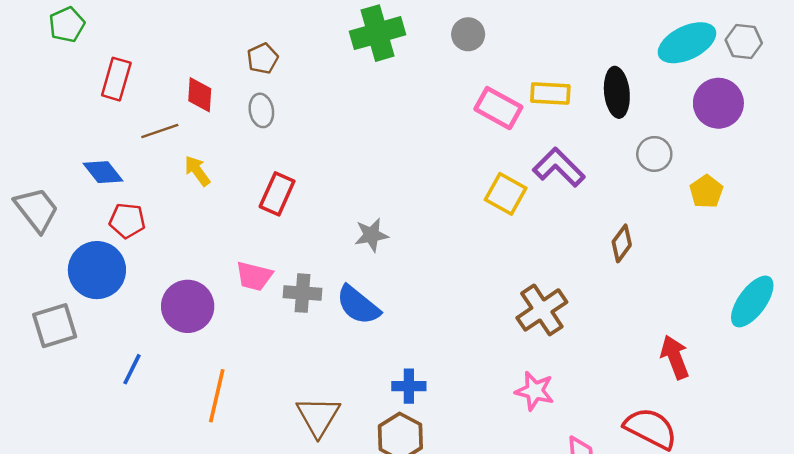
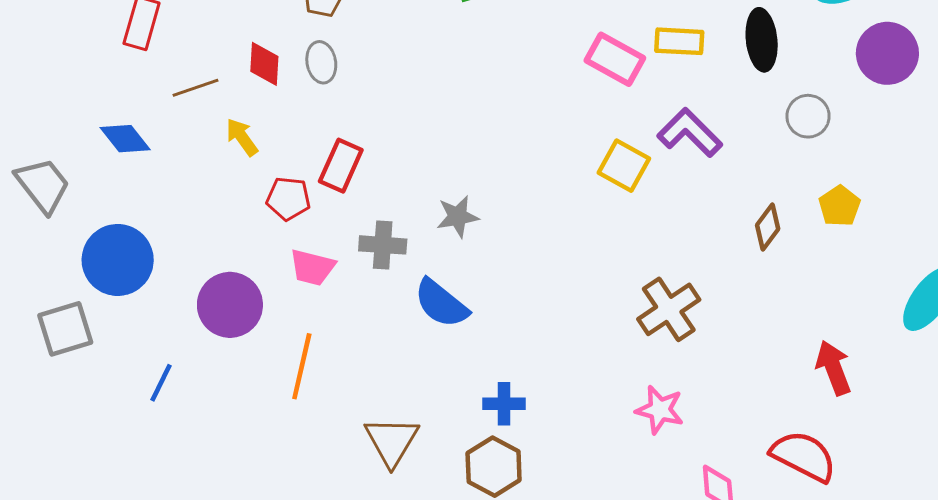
red diamond: (200, 95) -> (264, 64), moved
yellow pentagon: (706, 191) -> (839, 206), moved
red pentagon: (127, 220) -> (288, 199), moved
gray cross: (302, 293) -> (383, 245), moved
orange line: (217, 396) -> (302, 366), moved

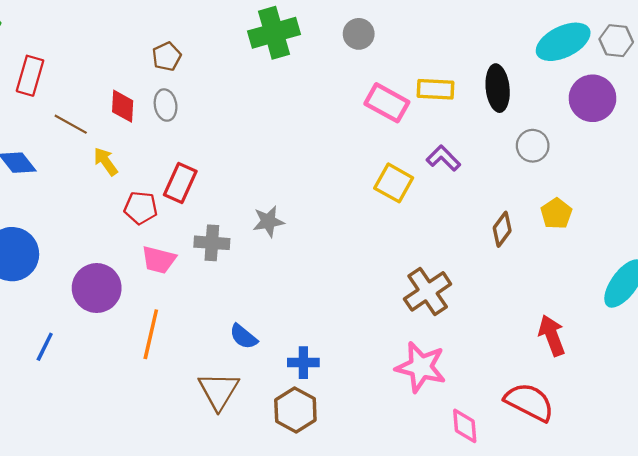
brown line: (196, 88) -> (71, 124), turned 48
purple L-shape: (690, 133) -> (443, 158), size x0.7
blue semicircle: (441, 303) -> (243, 337), moved, size x0.7
pink star: (660, 410) -> (421, 367), size x1.4

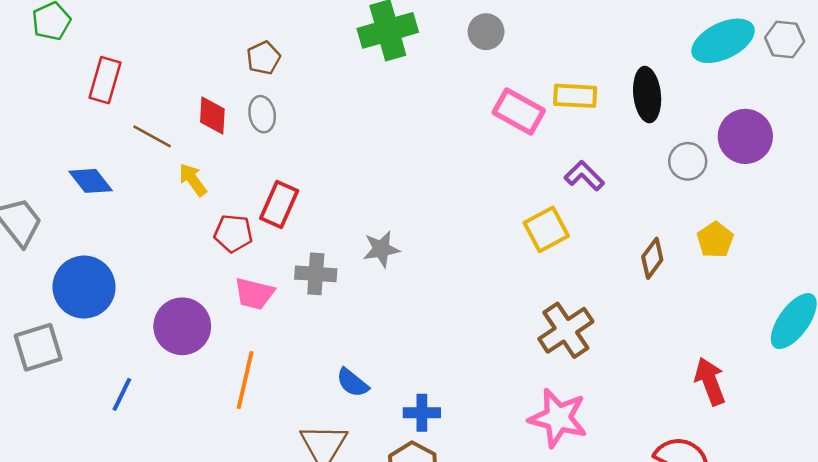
purple circle: (592, 98) -> (745, 136), moved
yellow square: (394, 183) -> (546, 229), moved, turned 33

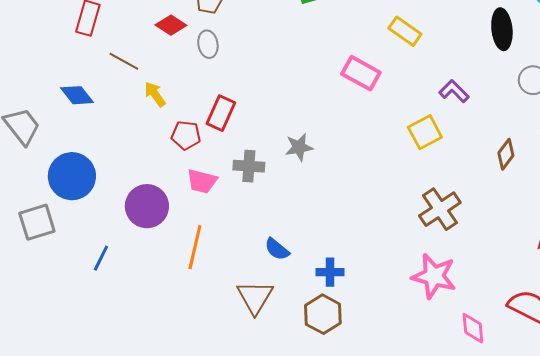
yellow rectangle: (575, 96) -> (405, 31), moved, turned 32
pink rectangle: (519, 112) -> (361, 73), moved
red diamond: (212, 115) -> (171, 25), moved, turned -60

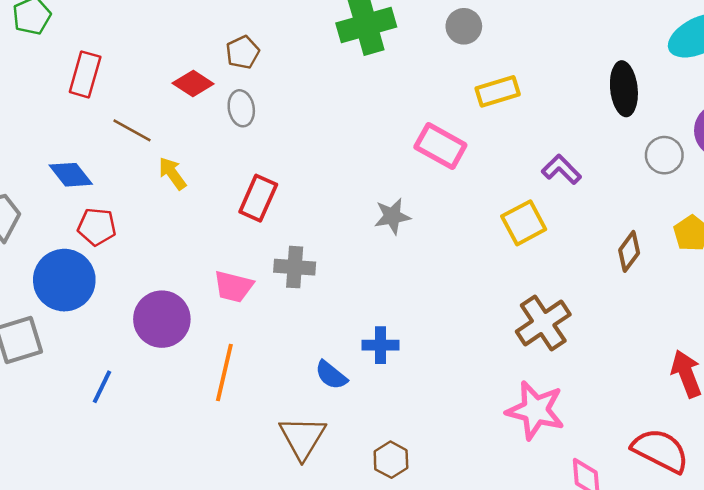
yellow rectangle: (405, 31) -> (498, 91), turned -52
red pentagon: (186, 135) -> (97, 227), moved
gray star: (299, 147) -> (392, 216), moved
blue cross: (330, 272) -> (381, 345), moved
brown hexagon: (323, 314) -> (391, 460), size x0.7

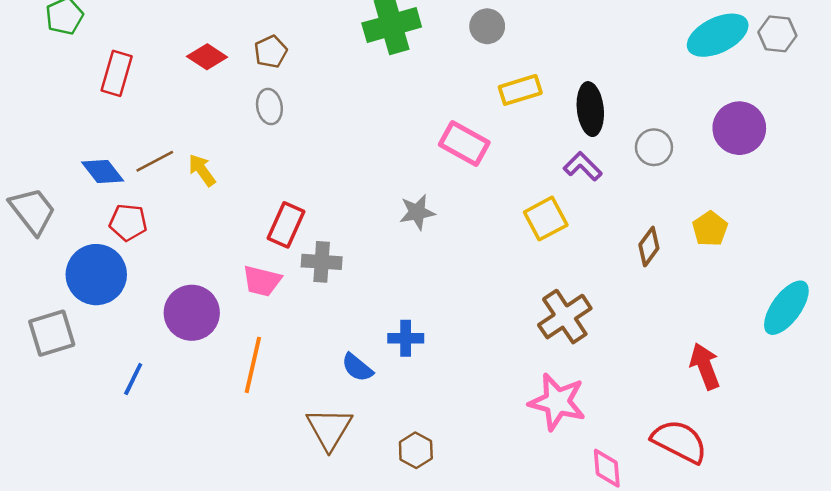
red diamond: (193, 84) -> (207, 57), moved
black ellipse: (624, 89) -> (590, 109), moved
brown line: (132, 130) -> (155, 161), moved, turned -57
gray circle: (664, 155) -> (654, 147), moved
red rectangle: (258, 198) -> (286, 225), moved

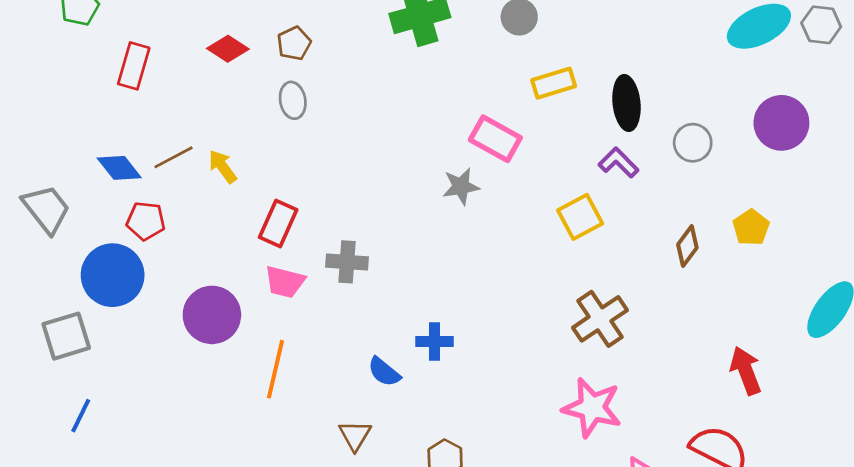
gray star: (417, 212) -> (461, 186), moved
red rectangle: (286, 225) -> (278, 224), moved
blue line: (133, 379) -> (81, 416), moved
brown triangle: (329, 429) -> (355, 435), size x0.7

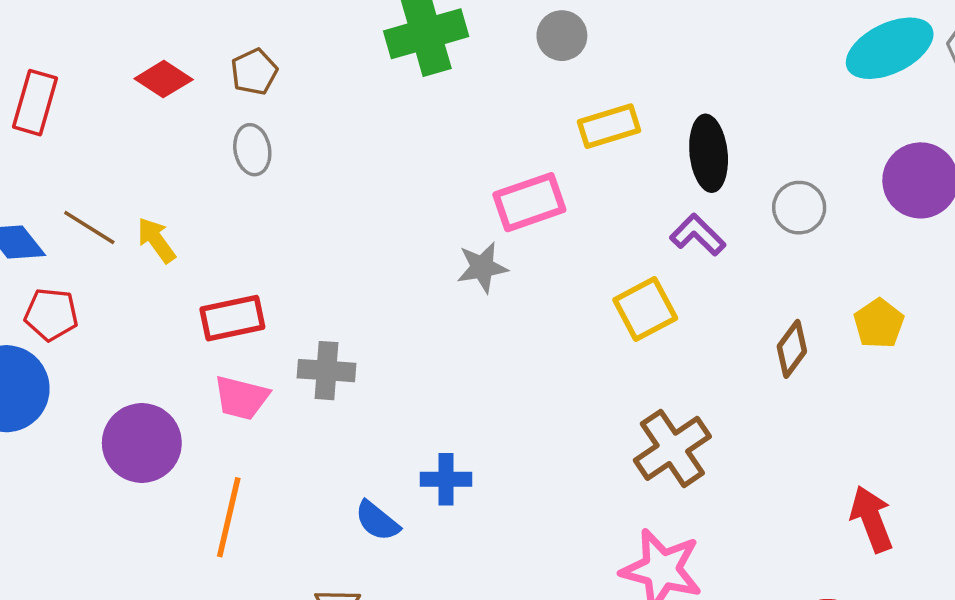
pink rectangle: (495, 139) -> (529, 202), turned -48
brown line: (174, 157) -> (89, 228), turned 60
red rectangle: (278, 224) -> (232, 318), turned 54

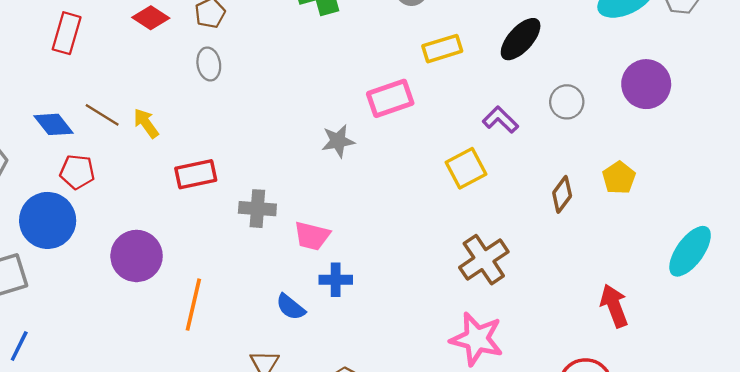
black ellipse: (709, 153) -> (521, 39), moved, turned 48
gray star: (482, 267) -> (338, 141), moved
pink trapezoid: (241, 398) -> (312, 236), moved

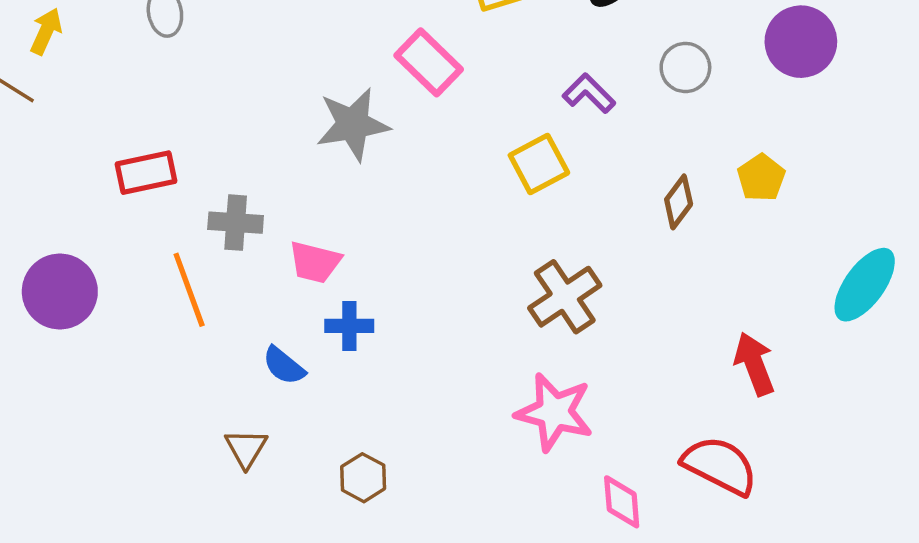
pink rectangle: (390, 98) -> (429, 62), turned 63
yellow arrow: (146, 123) -> (46, 31), moved, turned 60
gray star: (338, 141) -> (353, 124), size x1.5
orange line: (193, 305) -> (189, 290), moved, turned -33

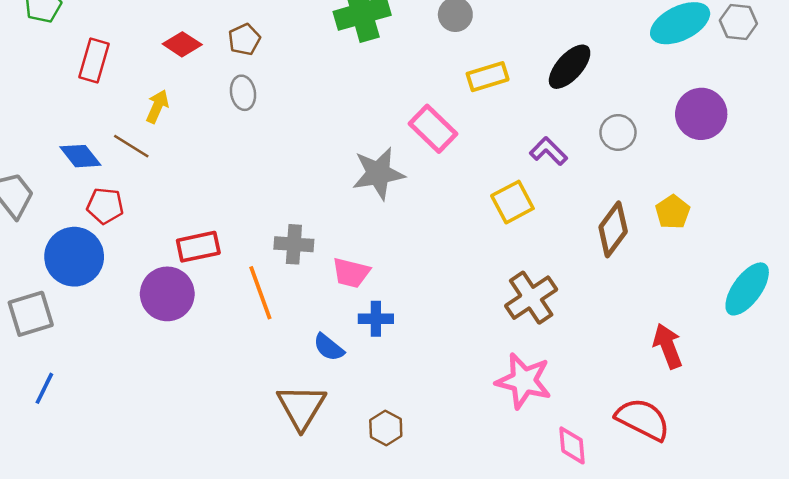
red rectangle: (146, 173) -> (198, 247), moved
brown diamond: (679, 202) -> (613, 229), size x1.4
brown triangle: (246, 448) -> (301, 407), size x1.6

